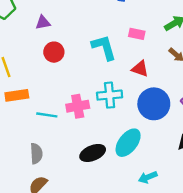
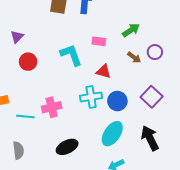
purple triangle: (43, 23) -> (17, 37), turned -32
cyan cross: (110, 95) -> (91, 97), moved
blue circle: (154, 104) -> (117, 101), size x0.7
cyan ellipse: (128, 143) -> (112, 134), moved

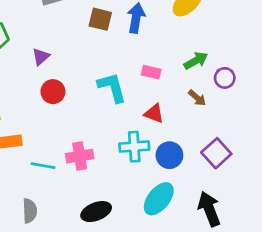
purple circle: (155, 52) -> (225, 78), moved

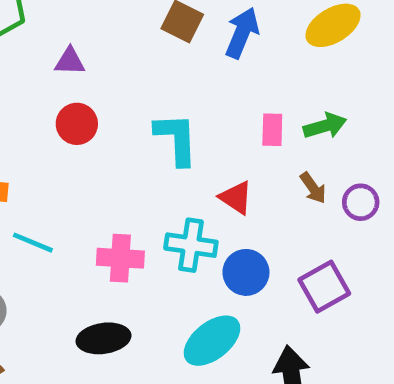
purple triangle: (41, 57) -> (70, 61), turned 30
pink rectangle: (151, 72) -> (272, 130), moved, turned 66
purple circle: (225, 78) -> (361, 202), moved
pink cross: (80, 156) -> (120, 258), moved

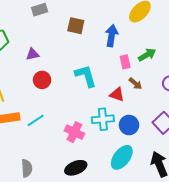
blue arrow: (242, 33) -> (112, 36), moved
brown arrow: (313, 188) -> (135, 84), moved
cyan line: (33, 243) -> (36, 120), moved, turned -42
pink cross: (120, 258) -> (74, 132), turned 36

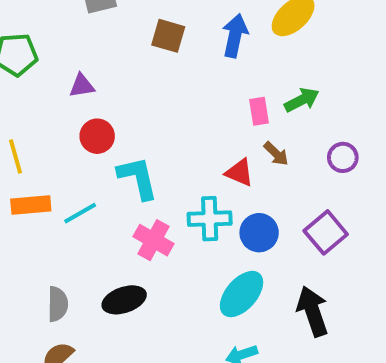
blue arrow: (112, 36) -> (235, 36), moved
cyan L-shape: (86, 76) -> (138, 178), moved
black ellipse: (76, 168) -> (124, 300), moved

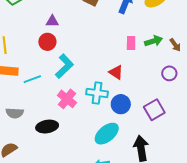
purple triangle: (82, 86) -> (52, 21), moved
brown arrow: (276, 154) -> (175, 45), moved
cyan L-shape: (138, 178) -> (64, 66), turned 50
gray semicircle: (58, 304) -> (15, 113), moved, turned 84

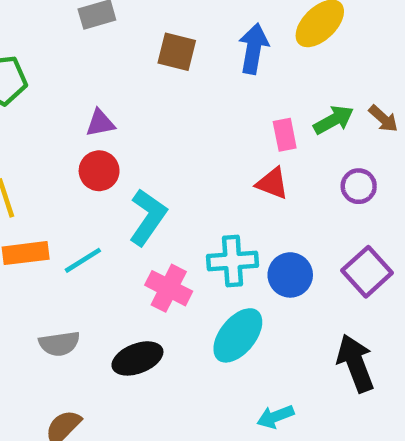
red triangle: (116, 72) -> (272, 183), moved
purple circle: (169, 73) -> (359, 186), moved
cyan ellipse: (107, 134) -> (238, 335), moved

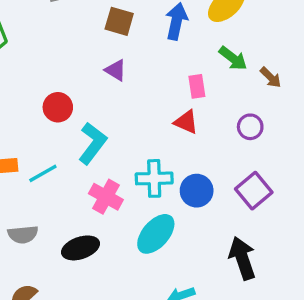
green arrow: (334, 120) -> (233, 58), moved, turned 64
purple triangle: (100, 123) -> (116, 70), moved, turned 40

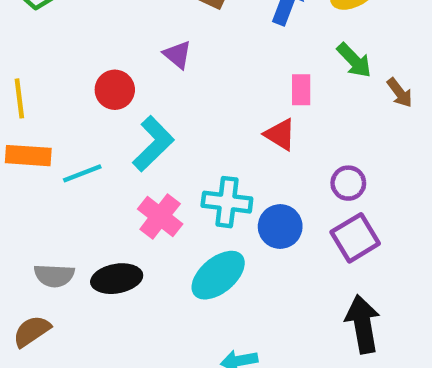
purple triangle: (116, 70) -> (177, 55), moved
purple circle: (250, 127) -> (348, 183), moved
gray semicircle: (23, 234) -> (54, 276), moved
black arrow: (242, 258) -> (363, 324), moved

